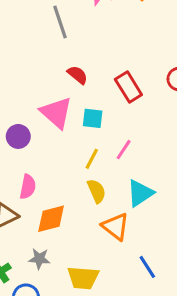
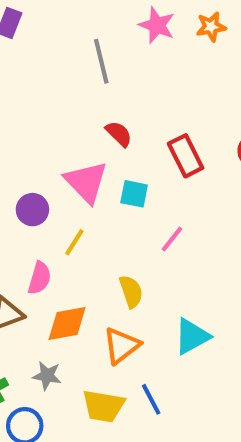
yellow line: (92, 159) -> (74, 242), moved
cyan triangle: (140, 193) -> (192, 336), moved
orange triangle: (115, 226) -> (121, 346), moved, turned 40
blue line: (147, 267) -> (151, 399), moved

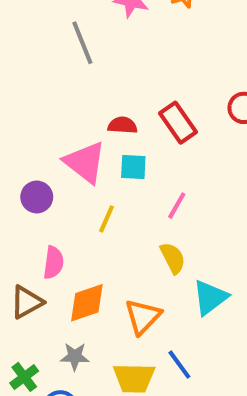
red semicircle: (119, 134) -> (123, 125), moved, turned -32
yellow line: (74, 242) -> (106, 219), moved
yellow semicircle: (131, 291) -> (173, 258), moved

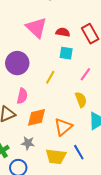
pink triangle: (85, 162) -> (36, 28), moved
purple circle: (37, 197) -> (17, 63), size x1.5

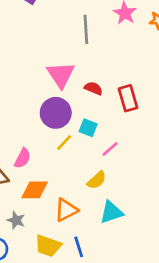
cyan square: (66, 53) -> (88, 128), moved
purple circle: (17, 63) -> (56, 113), moved
yellow semicircle: (81, 100) -> (97, 180), turned 56

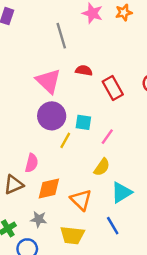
red semicircle: (93, 88) -> (84, 70), moved
orange triangle: (66, 210) -> (81, 200), turned -35
blue line: (79, 247) -> (113, 226), moved

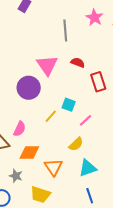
purple circle: (52, 116) -> (29, 88), moved
blue line: (113, 226) -> (90, 196), moved

